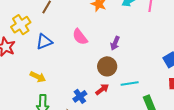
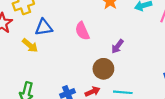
yellow arrow: (38, 77) -> (30, 45), moved

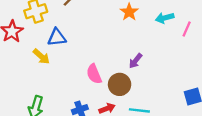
pink semicircle: (82, 31) -> (94, 74), moved

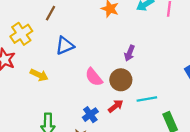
blue triangle: (57, 37) -> (65, 46), moved

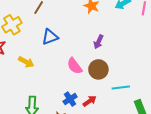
purple arrow: (129, 53) -> (98, 42), moved
red arrow: (116, 106) -> (90, 101), moved

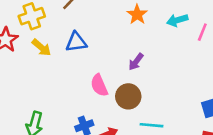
yellow arrow: (26, 62) -> (41, 48), moved

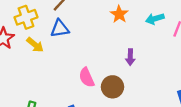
blue triangle: (76, 42) -> (60, 28), moved
purple arrow: (136, 62) -> (130, 57), moved, turned -35

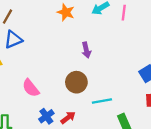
pink semicircle: (87, 77) -> (31, 88), moved

